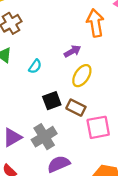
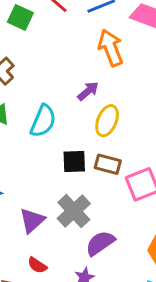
cyan semicircle: (35, 66) -> (43, 121), size x1.6
black square: (52, 101) -> (74, 162), turned 30

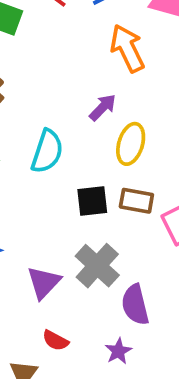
purple semicircle: (100, 243) -> (135, 305), turned -64

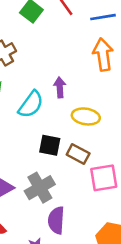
purple arrow: (103, 107) -> (60, 87), moved, turned -66
yellow ellipse: (131, 144) -> (86, 116), turned 64

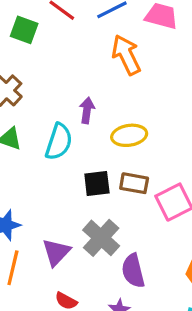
purple arrow: (60, 87) -> (87, 110), turned 30

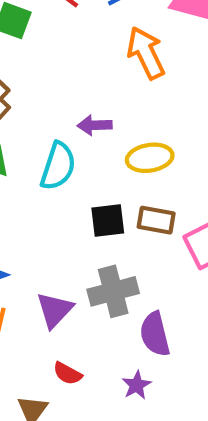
purple arrow: (87, 110) -> (95, 125), turned -100
gray cross: (101, 238) -> (113, 291), turned 33

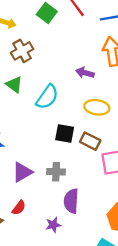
purple arrow: (95, 125) -> (85, 73), moved
gray cross: (113, 291) -> (56, 172), size x0.7
red semicircle: (68, 373) -> (19, 208), turned -98

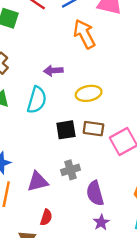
purple arrow: (85, 73) -> (53, 71), moved
purple triangle: (22, 172) -> (38, 182), turned 35
purple star: (53, 225) -> (101, 222), moved

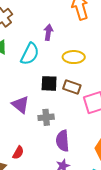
purple arrow: (53, 71) -> (48, 32), turned 91
purple triangle: (38, 182) -> (20, 105), moved, turned 42

